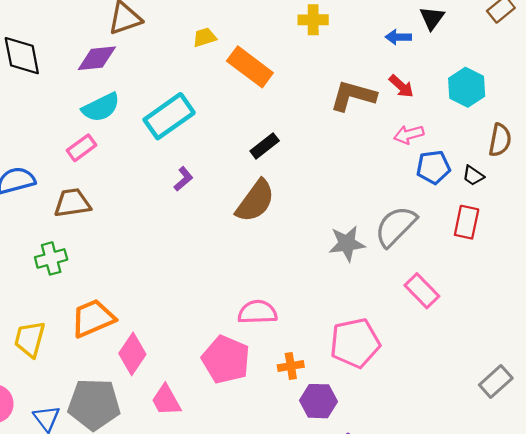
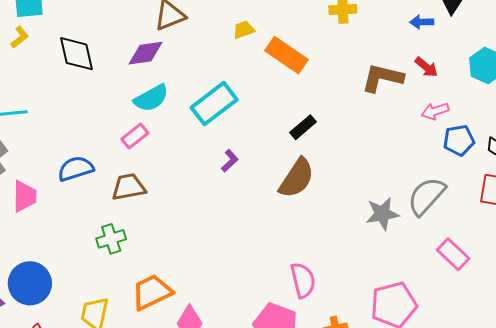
pink semicircle: (257, 312) -> (303, 280), turned 81

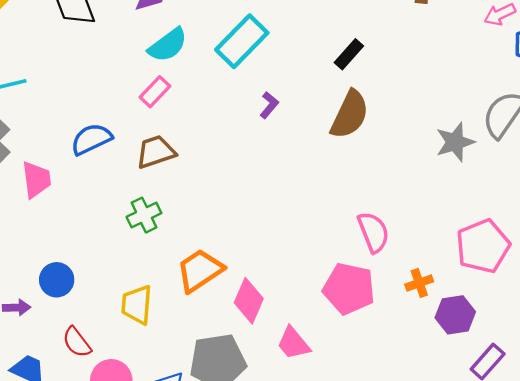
blue circle: (30, 283) -> (57, 280), size x0.7

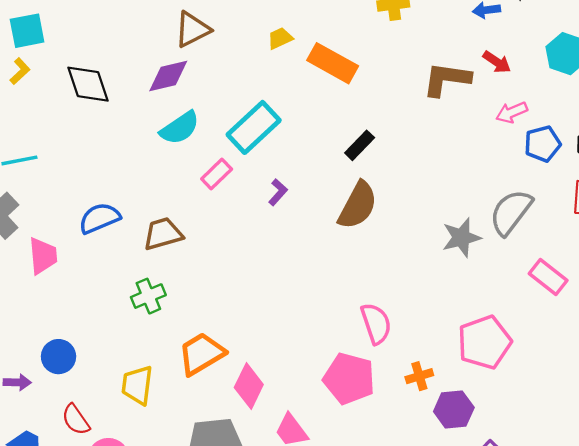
pink rectangle: (155, 92) -> (217, 174), moved

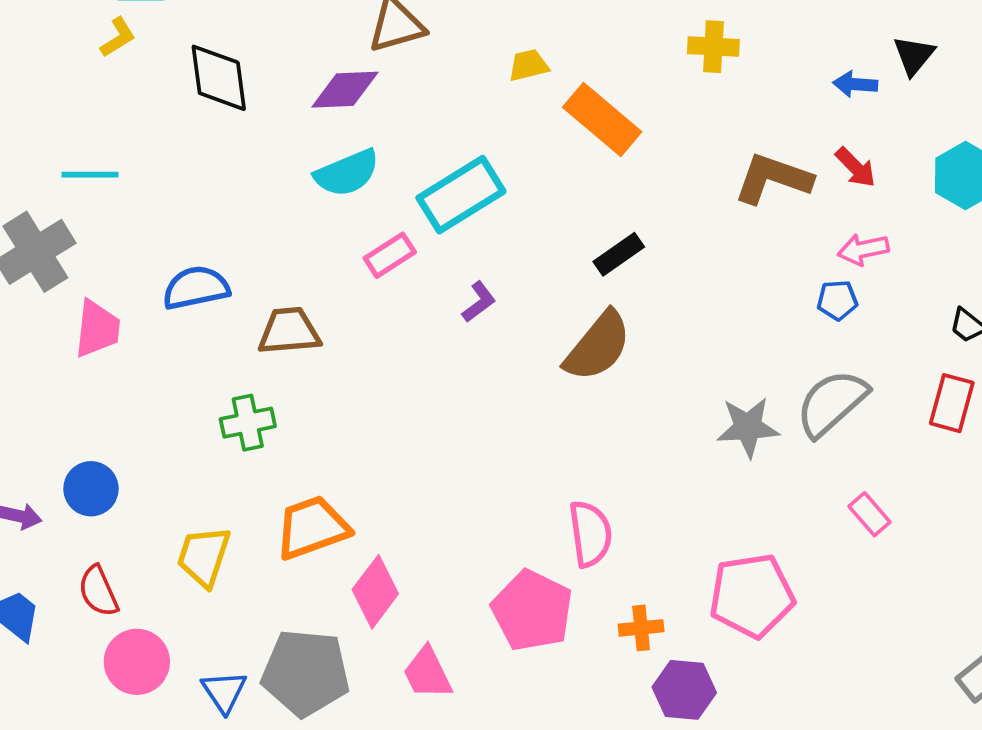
blue pentagon: (543, 144) -> (837, 300), moved, size x0.7
pink rectangle: (548, 277) -> (870, 514), size x0.7

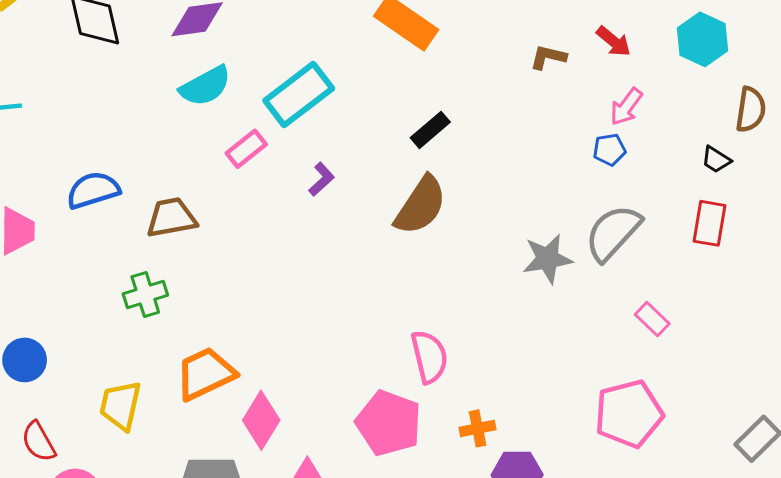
brown L-shape: (773, 179) -> (548, 57), size x0.6
pink arrow: (863, 249) -> (626, 107), turned -36
pink pentagon: (752, 596) -> (629, 414), moved

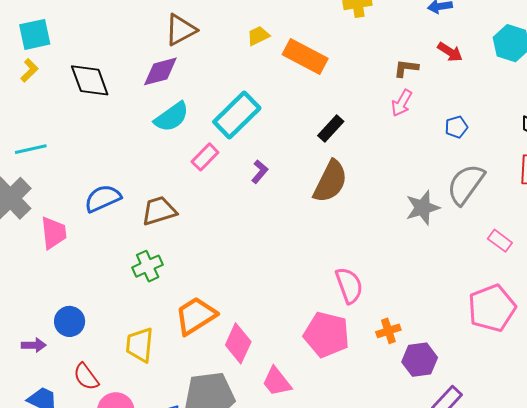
pink arrow: (626, 107) -> (402, 103), moved

